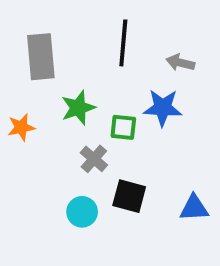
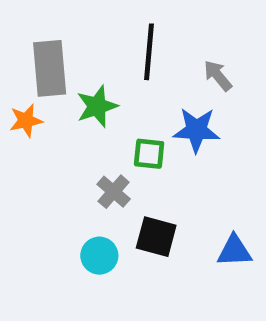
gray arrow: (180, 63) -> (218, 76), turned 36
green star: (78, 108) -> (97, 106), moved
orange star: (21, 127) -> (26, 121), moved

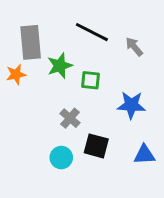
black line: (149, 52) -> (92, 32), turned -68
blue star: (196, 130) -> (131, 105), moved
green square: (149, 154) -> (90, 80), moved

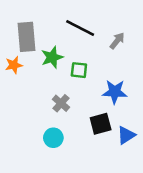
gray arrow: (134, 47) -> (117, 41), turned 78
black square: (96, 146) -> (101, 124), moved, turned -30
blue triangle: (144, 155) -> (126, 135), turned -30

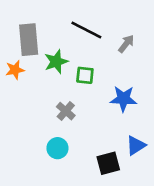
black square: (101, 124) -> (108, 163), moved

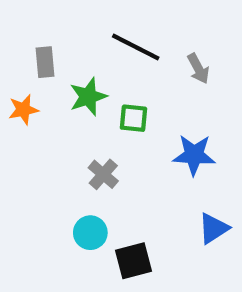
gray rectangle: (29, 40) -> (45, 62), size x0.6
gray arrow: (126, 44) -> (198, 69), turned 114
black square: (108, 163) -> (134, 261), moved

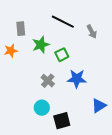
green square: (134, 118) -> (62, 55), turned -32
blue star: (194, 155) -> (77, 79), moved

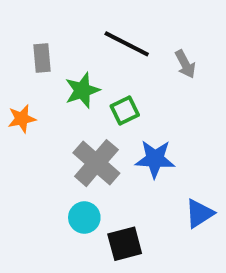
orange star: (11, 51) -> (22, 119), moved
gray cross: (48, 81) -> (96, 163), size x1.6

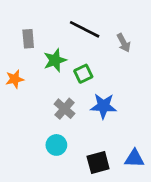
gray cross: (96, 163) -> (64, 109), size x0.7
blue triangle: (199, 213) -> (134, 158), moved, turned 35
black square: (125, 244) -> (98, 162), moved

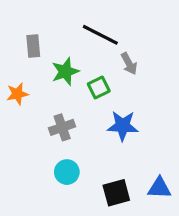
gray arrow: (124, 43) -> (129, 64), moved
gray cross: (64, 109) -> (62, 127), moved, turned 30

